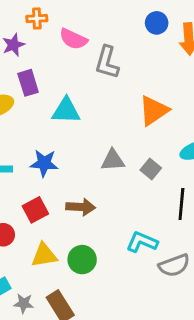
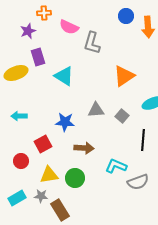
cyan triangle: (66, 111) -> (64, 76), turned 30
blue star: (44, 163) -> (65, 122), moved
brown arrow: (81, 207) -> (84, 148), moved
gray star: (24, 303) -> (41, 196), moved

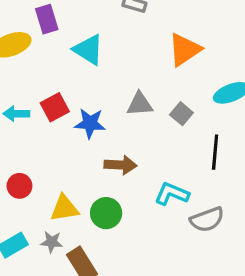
red square: (43, 144) -> (55, 107), moved

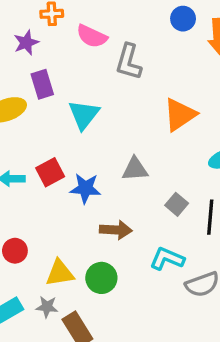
cyan triangle: (88, 50) -> (84, 115), turned 36
gray square: (181, 114) -> (177, 204), moved

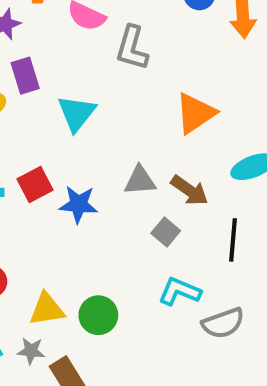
gray square: (177, 204) -> (166, 232), moved
brown arrow: (116, 230) -> (189, 190), moved, turned 32

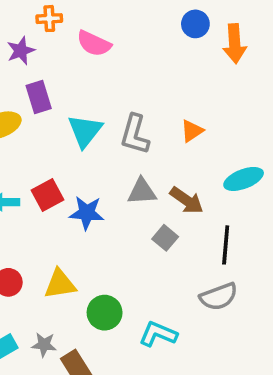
gray L-shape: (132, 48) -> (135, 134), moved
orange triangle: (195, 113) -> (192, 131), size x0.6
cyan L-shape: (180, 291) -> (158, 334), moved
yellow triangle: (47, 309) -> (60, 284), moved
gray semicircle: (223, 323) -> (219, 297), moved

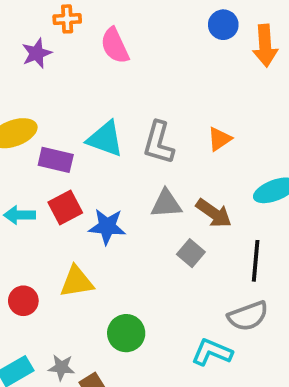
pink semicircle: (94, 44) -> (115, 46), turned 40
purple rectangle: (39, 97) -> (56, 160), moved, turned -60
cyan triangle: (85, 131) -> (105, 139), turned -48
yellow triangle: (60, 284) -> (77, 282), moved
cyan L-shape: (158, 334) -> (212, 352), moved

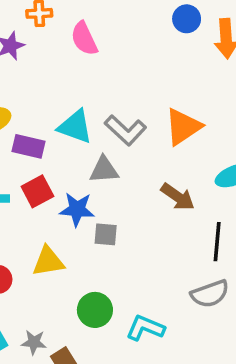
orange triangle: (219, 139) -> (183, 127), size x1.6
gray L-shape: (159, 143) -> (125, 130), turned -63
gray triangle: (166, 204) -> (104, 170), moved
gray square: (191, 253) -> (106, 234), moved, turned -35
cyan L-shape: (212, 352) -> (145, 328), moved

